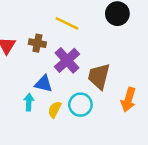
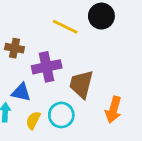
yellow line: (67, 23) -> (65, 27), moved
purple cross: (67, 60) -> (47, 67), turned 30

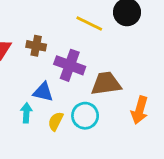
purple cross: (47, 67) -> (70, 65), turned 32
brown trapezoid: (81, 84) -> (106, 84), turned 68

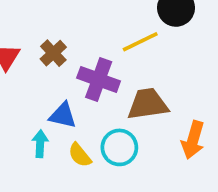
yellow line: (89, 23) -> (140, 42), moved, turned -52
brown cross: (36, 46) -> (53, 53), turned 36
yellow semicircle: (56, 121) -> (80, 155), turned -66

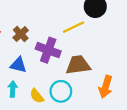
blue triangle: (63, 115) -> (18, 65), moved

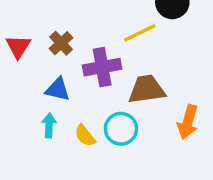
purple cross: (48, 50) -> (102, 67), turned -30

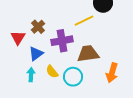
red triangle: (18, 47) -> (18, 38), moved
blue triangle: (58, 89) -> (36, 54), turned -49
yellow semicircle: (85, 136) -> (52, 72), moved

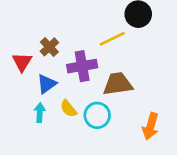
orange arrow: (112, 73) -> (151, 126), moved

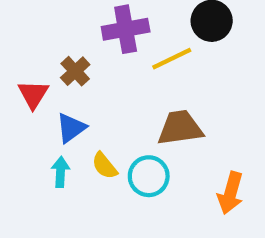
purple cross: (82, 66) -> (126, 29), moved

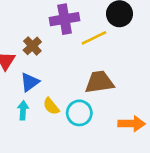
orange arrow: (231, 193) -> (132, 124), turned -105

